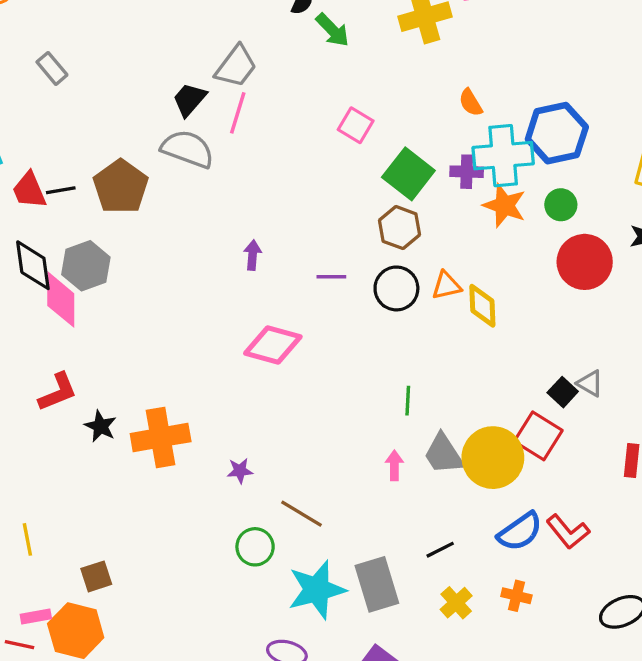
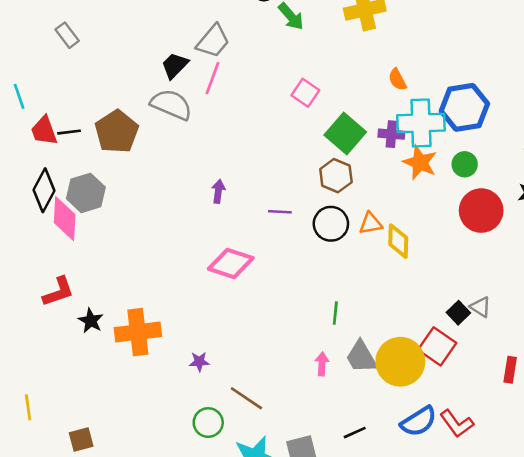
black diamond: (33, 265) -> (44, 190), turned 33

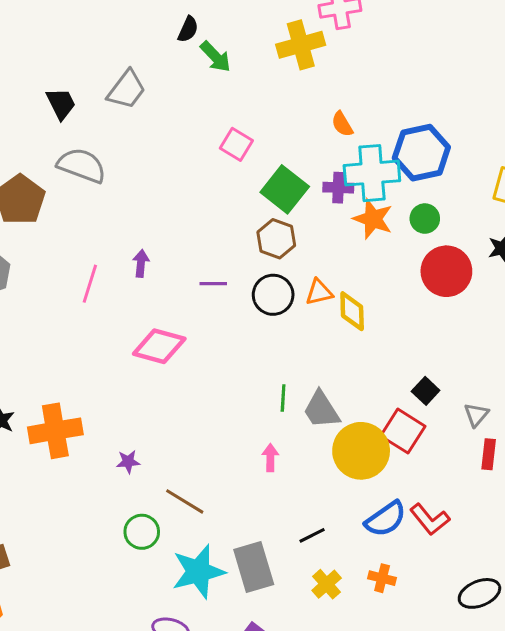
black trapezoid: (175, 65) -> (61, 104), moved, turned 112
pink line: (212, 78) -> (90, 284), moved
gray triangle: (480, 307) -> (476, 415), moved, turned 40
gray trapezoid: (361, 357) -> (321, 410), moved

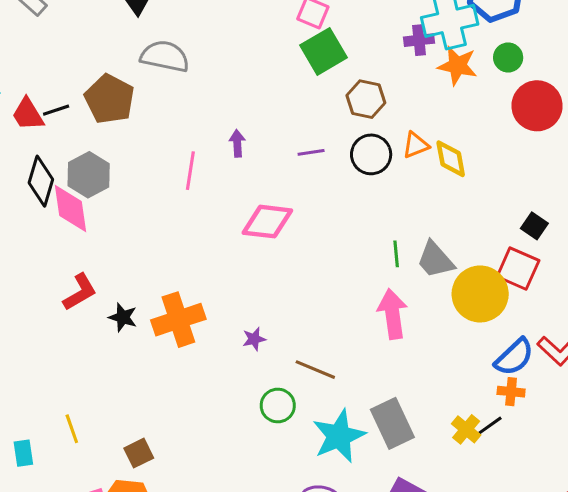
green square: (285, 189) -> (323, 51), moved, turned 30
pink arrow: (270, 458) -> (392, 314), size x1.8
black line: (312, 535) -> (490, 425), moved
orange cross: (382, 578) -> (511, 392), moved

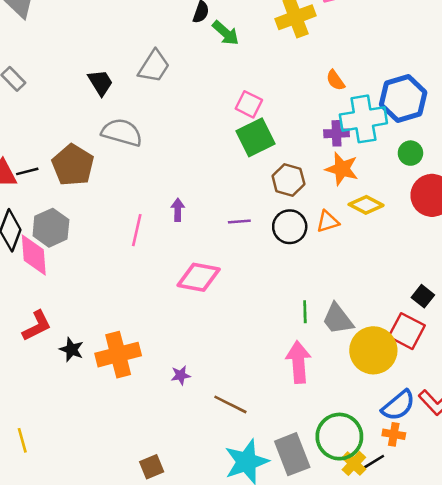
orange star: (457, 66) -> (342, 169), moved
yellow diamond: (451, 159) -> (366, 205), moved, turned -56
green circle: (278, 406) -> (339, 437), moved, size x1.6
brown square: (139, 453) -> (152, 467), moved

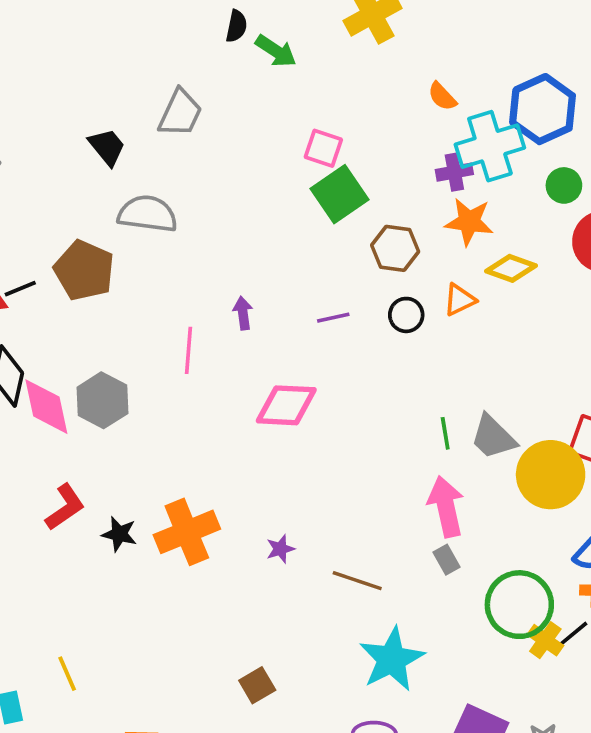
black circle: (290, 227) -> (406, 315), size x0.7
gray hexagon: (51, 228) -> (102, 400), moved
gray rectangle: (292, 454) -> (446, 560), moved, size x0.5

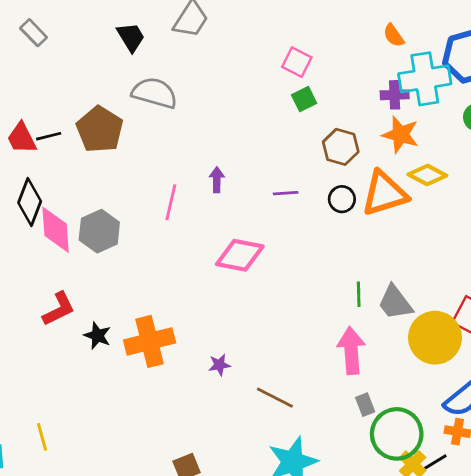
green square: (340, 194) -> (304, 99), size x0.6
orange triangle: (459, 300) -> (384, 193), size x1.8
gray rectangle: (446, 560) -> (365, 405), moved

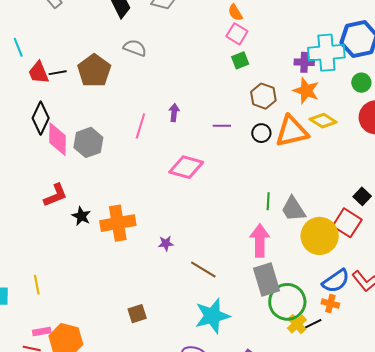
orange semicircle: (394, 35) -> (235, 13), moved
gray semicircle: (155, 93) -> (135, 48), size x0.7
gray rectangle: (365, 405) -> (267, 279), size x2.0

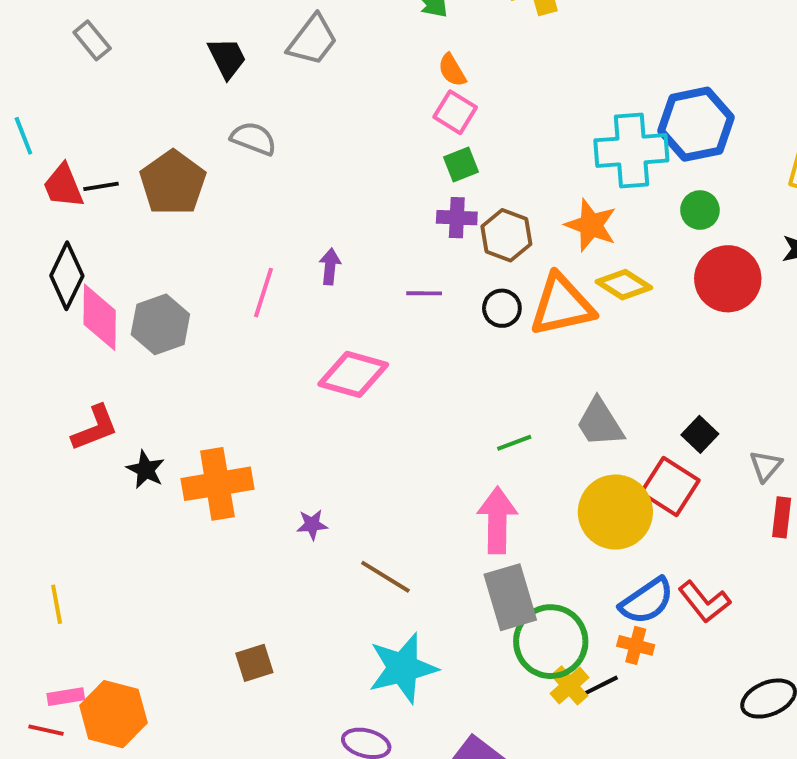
purple cross: (304, 62) -> (457, 218), moved
green line: (268, 201) -> (514, 443), turned 66
gray trapezoid: (293, 209) -> (600, 423), moved

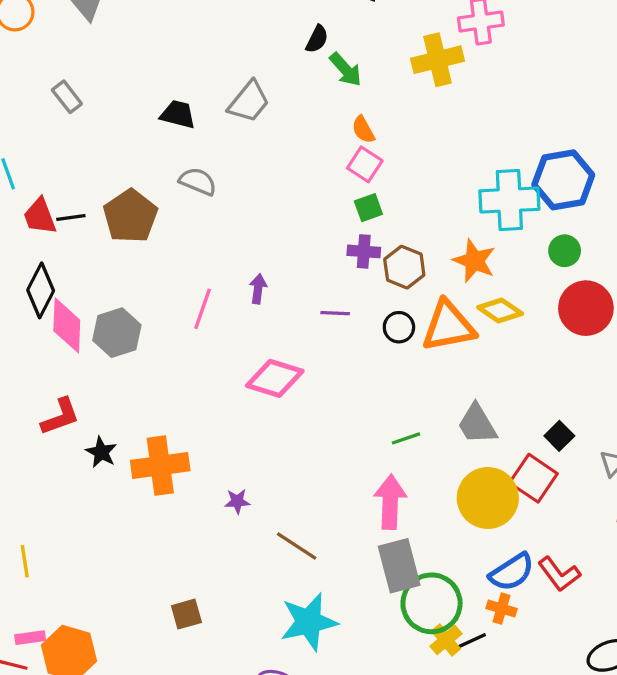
black trapezoid: (227, 58) -> (178, 114), turned -51

